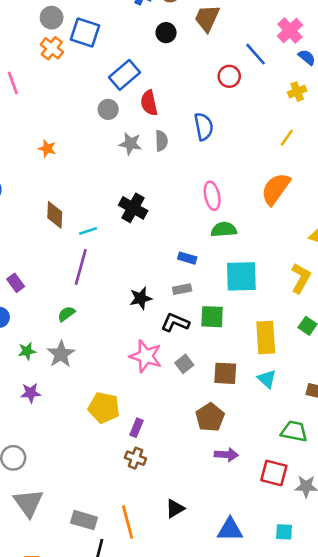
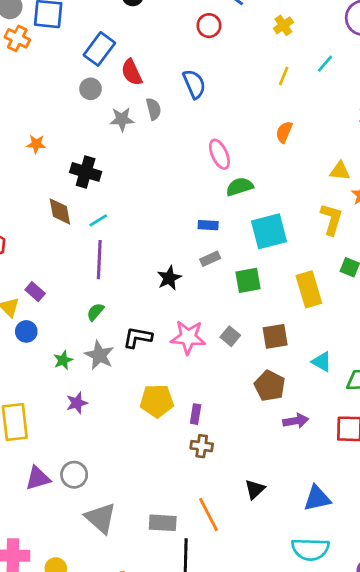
orange semicircle: (276, 189) -> (284, 132), size x0.6
black cross: (133, 208) -> (86, 172), moved
black L-shape: (175, 323) -> (138, 337), moved
cyan triangle: (267, 379) -> (322, 362), moved

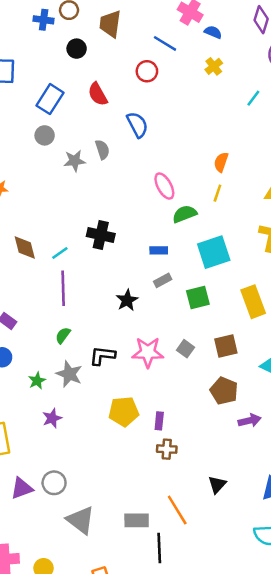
red semicircle: (132, 72) -> (98, 94), moved
yellow line: (284, 76) -> (217, 193), moved
black cross: (86, 172) -> (101, 235), moved

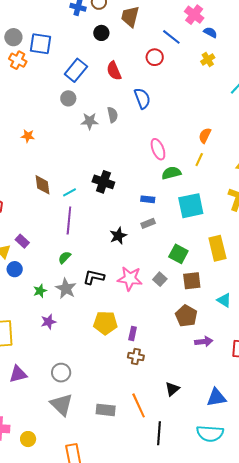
green square: (198, 297) -> (178, 254), moved, turned 36
gray circle: (54, 483) -> (61, 373), moved
black line: (159, 548) -> (159, 433), moved

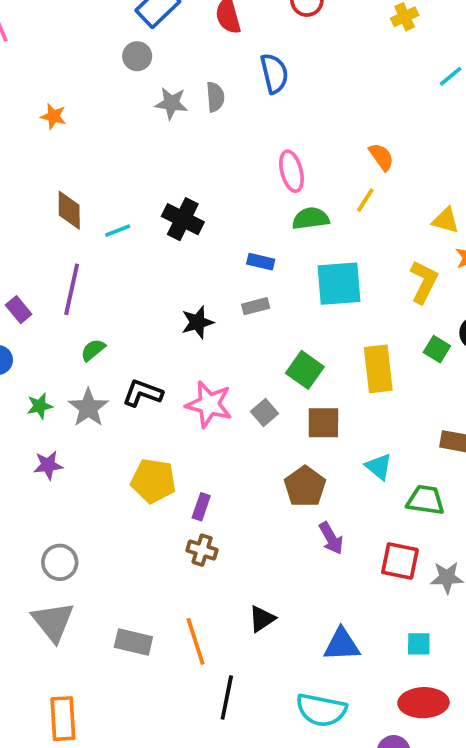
orange semicircle: (205, 136) -> (381, 157), turned 112
purple line: (69, 220) -> (72, 289), moved
purple arrow: (204, 342) -> (331, 538), turned 60

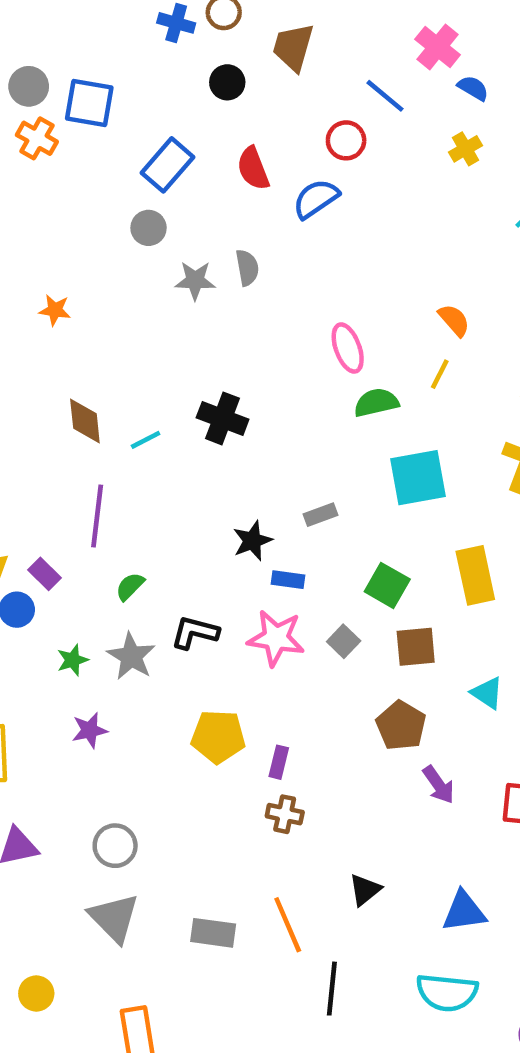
blue semicircle: (274, 73) -> (316, 199), moved, turned -105
blue rectangle: (261, 262) -> (288, 580), moved
purple rectangle: (19, 310) -> (44, 574), moved

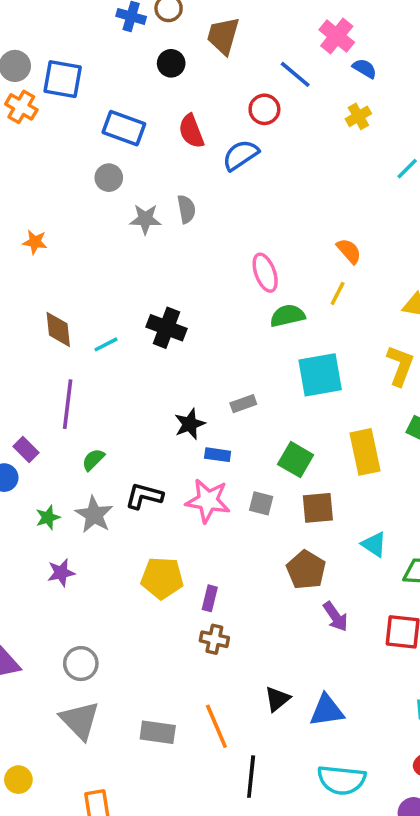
blue rectangle: (167, 165) -> (124, 128), turned 69
gray square: (344, 641) -> (261, 503), turned -30
blue triangle: (464, 911) -> (327, 710), moved

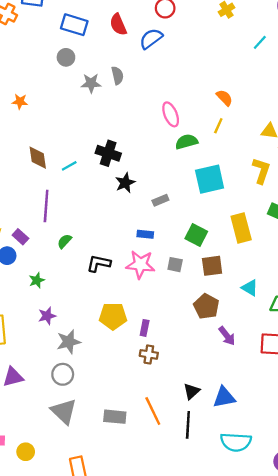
black star: (190, 424) -> (125, 183), moved
gray star: (94, 515) -> (69, 342), moved, turned 30
black line: (251, 777) -> (188, 425), moved

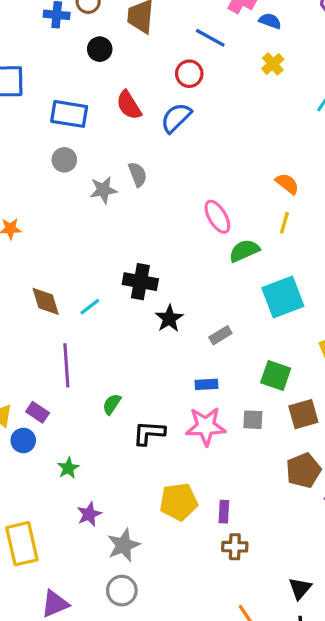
green semicircle: (65, 241) -> (112, 404), moved
brown pentagon: (206, 306) -> (303, 470), turned 30

